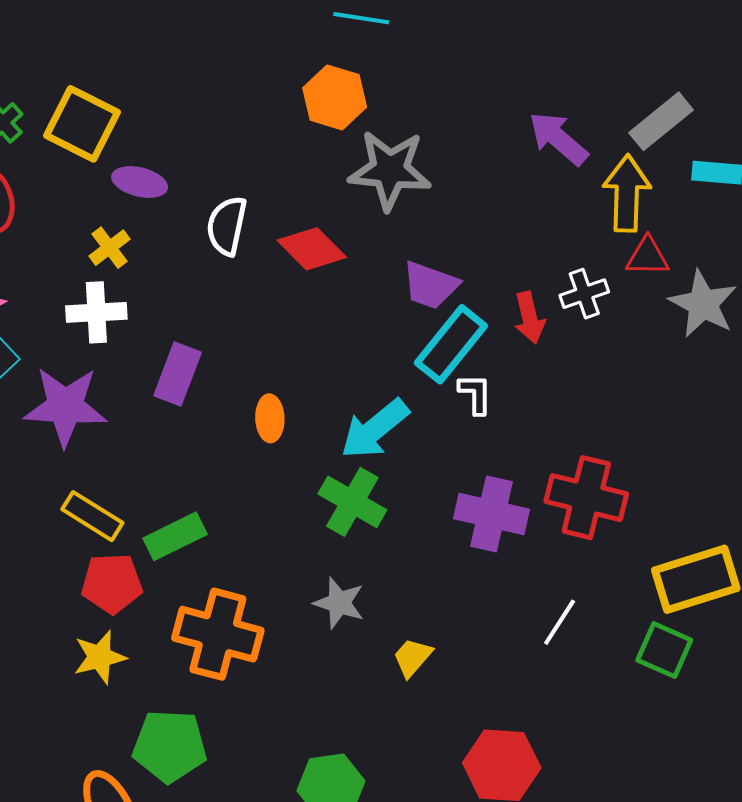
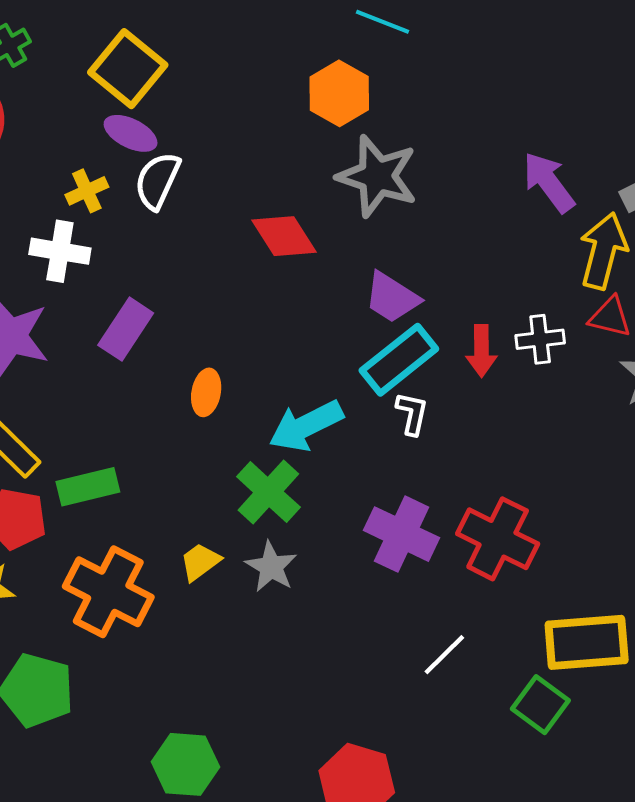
yellow square: (82, 124) -> (128, 69), moved
white semicircle: (227, 226) -> (157, 181), moved
gray star: (339, 603) -> (271, 567), moved
yellow trapezoid: (413, 657) -> (200, 562), moved

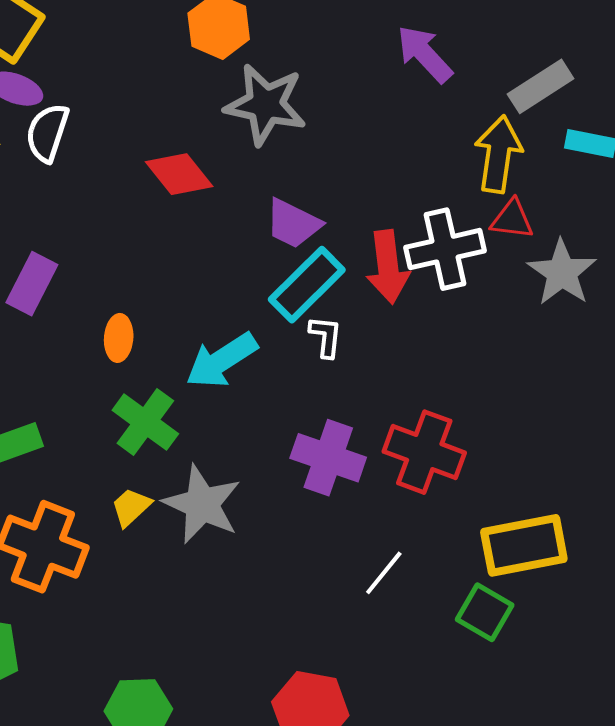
purple arrow: (549, 182) -> (425, 54), moved
white cross: (540, 339) -> (445, 249), size x1.6
red arrow: (481, 351) -> (388, 267), size x1.4
green cross: (268, 492) -> (145, 422), moved
gray star: (271, 567) -> (202, 504), size x1.5

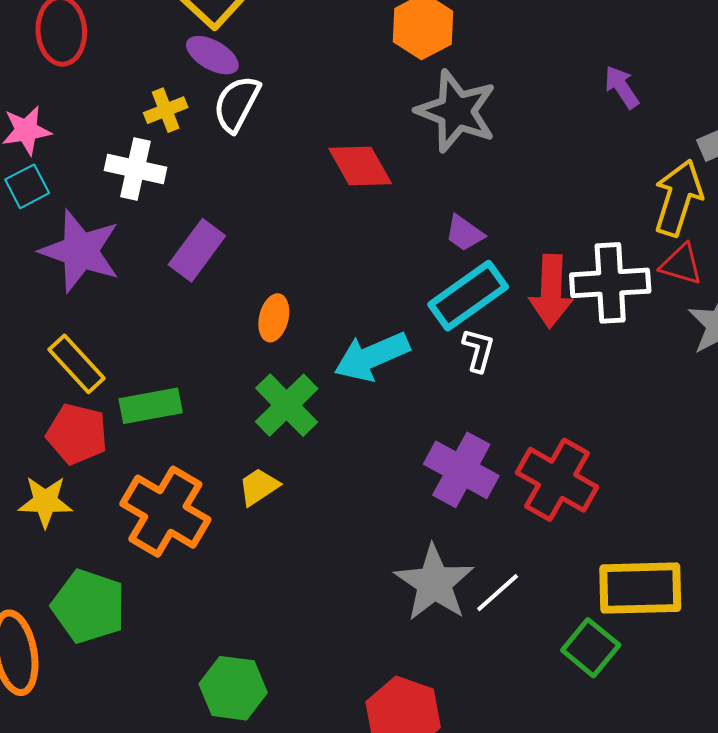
purple arrow: (425, 54) -> (622, 87), size x0.7
purple trapezoid: (293, 224) -> (464, 233), size x0.7
gray star: (202, 504) -> (434, 583), moved

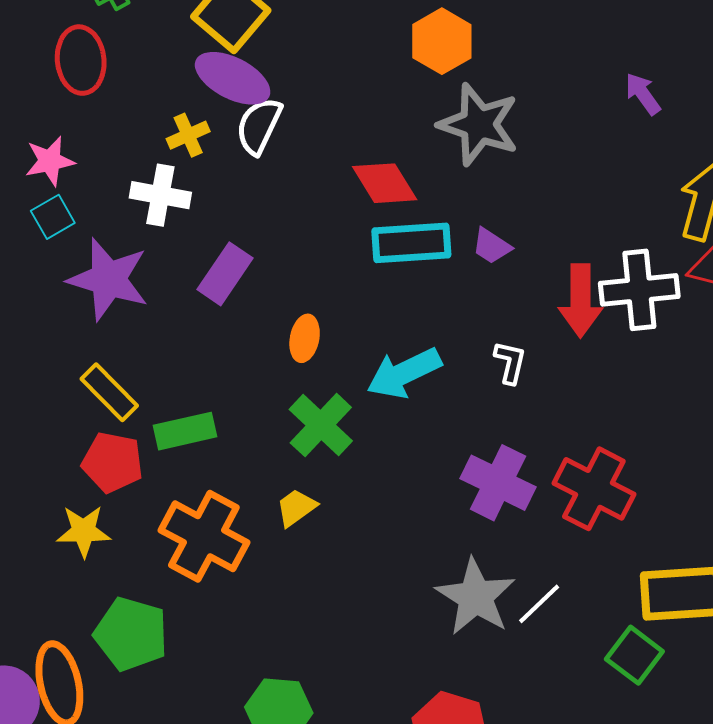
purple ellipse: (212, 55) -> (233, 78), size x1.4
cyan rectangle: (468, 296) -> (411, 243), moved, turned 34

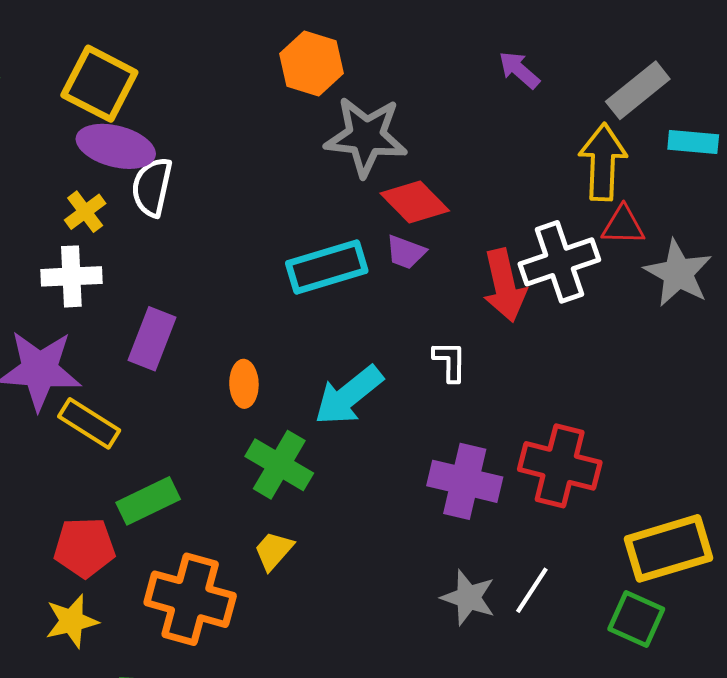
red diamond: (385, 183) -> (415, 202), moved
yellow rectangle: (109, 392) -> (89, 423), moved
gray star: (476, 597) -> (468, 598), size x0.7

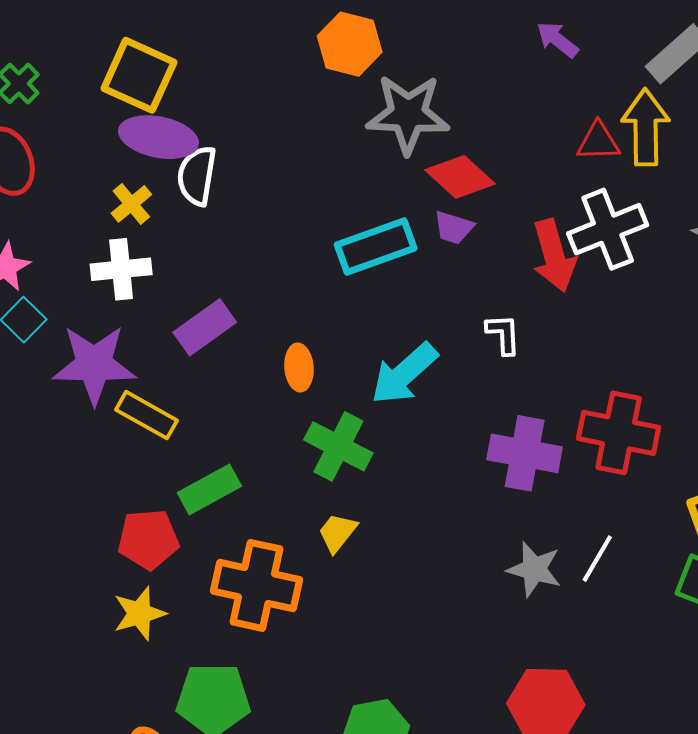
red triangle: (623, 225) -> (598, 142), moved
purple rectangle: (152, 339) -> (205, 327), turned 36

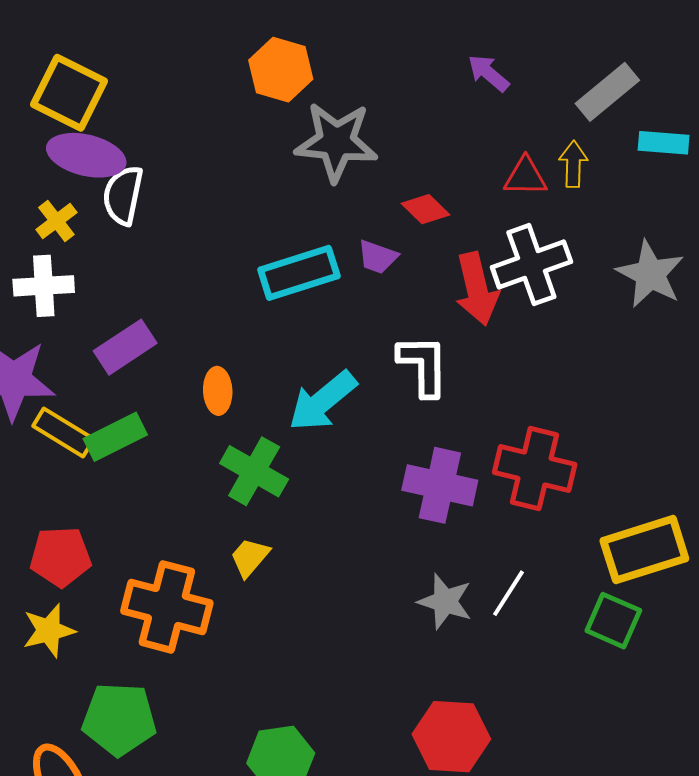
yellow arrow: (646, 127) -> (573, 164), size x0.6
red diamond: (460, 177) -> (425, 209), moved, size x0.7
white L-shape: (503, 334) -> (423, 365), size x1.5
green rectangle: (209, 489) -> (115, 437), moved

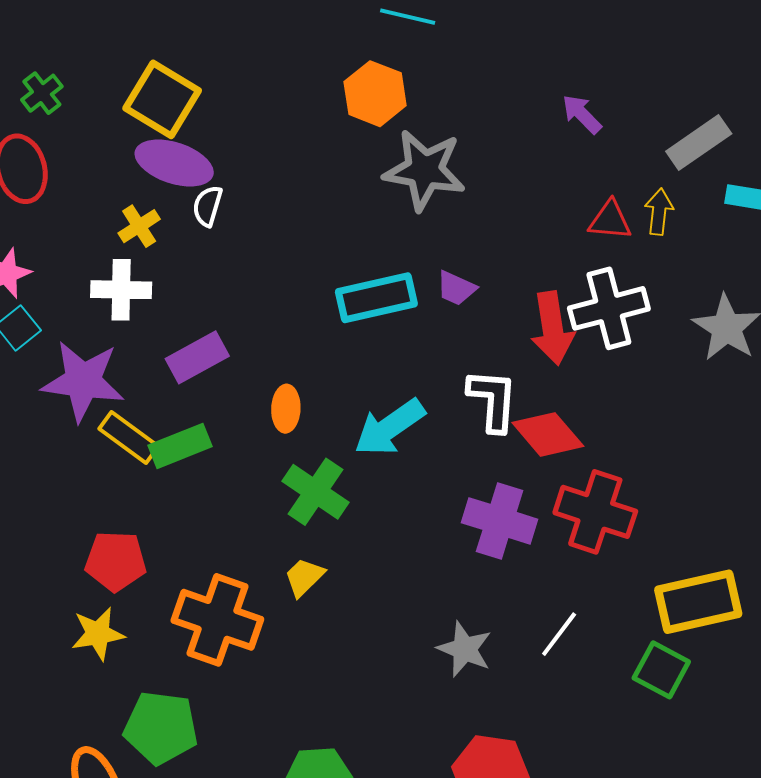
white semicircle: (123, 195) -> (207, 206), size x0.7
red diamond: (425, 209) -> (548, 434), moved, size x1.5
gray star: (445, 601) -> (465, 649), moved

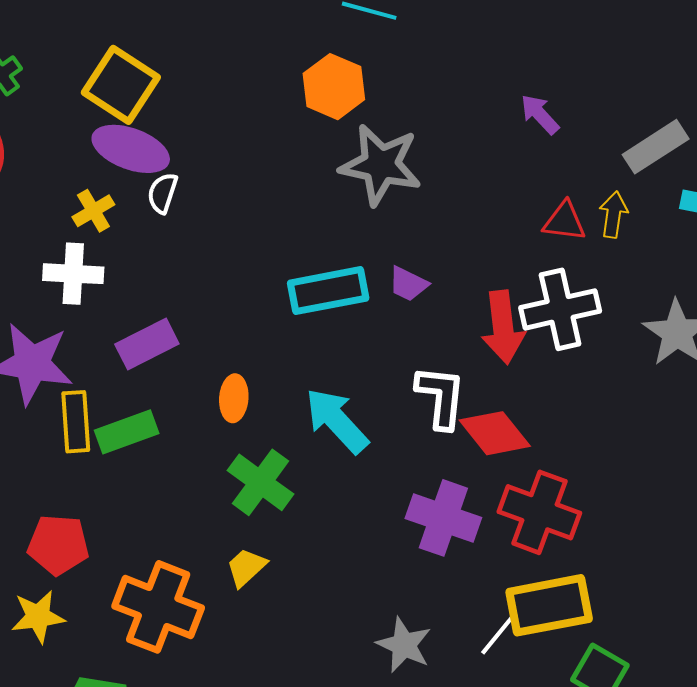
cyan arrow: (390, 427) -> (337, 421), turned 80
yellow rectangle: (129, 438) -> (76, 422), turned 48
yellow rectangle: (698, 602) -> (549, 605), moved

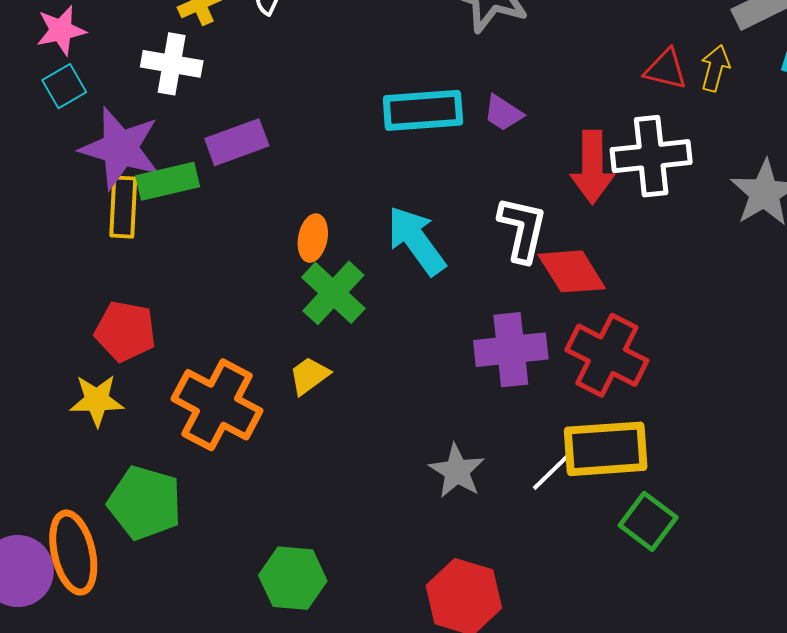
orange ellipse: (234, 398) -> (313, 238), moved
yellow rectangle: (76, 422) -> (123, 207), moved
green rectangle: (127, 432) -> (168, 181), moved
purple cross: (443, 518) -> (511, 350), turned -32

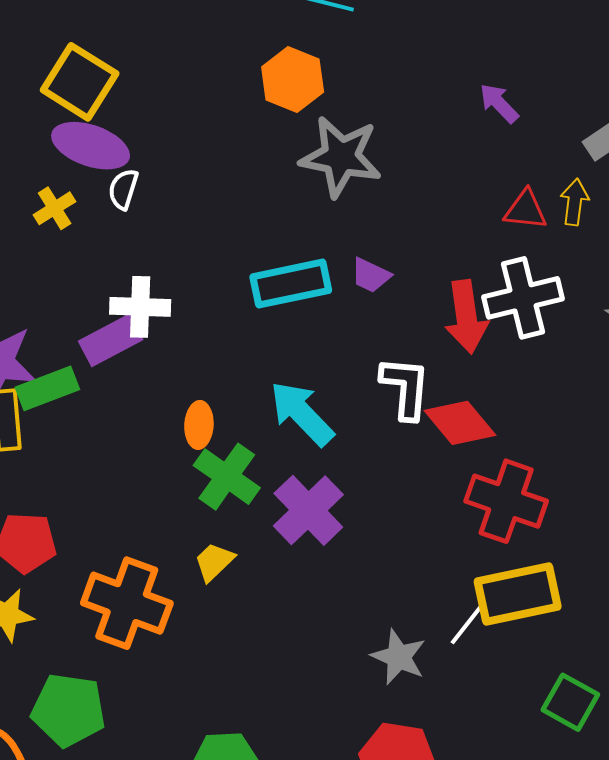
white cross: (172, 64) -> (140, 307), moved
purple cross: (511, 350) -> (308, 510), moved, turned -30
gray star: (457, 471) -> (399, 657), moved
green square: (648, 521) -> (570, 702), moved

